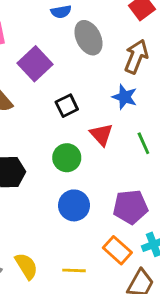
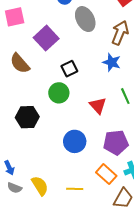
red triangle: (101, 135) -> (98, 106), moved
green circle: (67, 158) -> (59, 93), moved

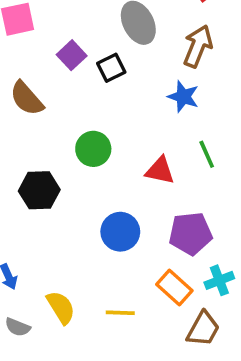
purple square: (46, 38) -> (72, 55), size x0.7
black square: (69, 69) -> (111, 68), moved
red triangle: (98, 106) -> (160, 170), turned -36
gray semicircle: (15, 188) -> (18, 327), moved

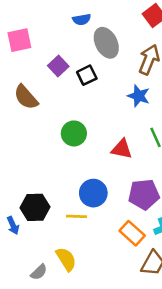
black hexagon: (39, 190) -> (35, 207), moved
yellow semicircle: (61, 307) -> (66, 259), moved
yellow line: (120, 313) -> (76, 216), moved
gray semicircle: (18, 327) -> (39, 272), moved, turned -66

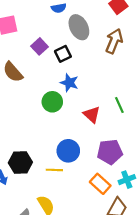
blue star: (139, 96) -> (69, 83), moved
red triangle: (122, 149) -> (92, 115), turned 30

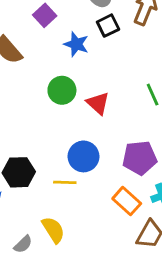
black square: (63, 54) -> (108, 26), moved
blue star: (69, 83) -> (76, 44), moved
red triangle: (92, 115) -> (98, 103), moved

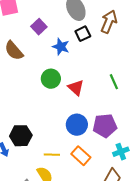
blue circle: (84, 156) -> (77, 125), moved
yellow line: (65, 182) -> (52, 155), moved
orange rectangle: (127, 201) -> (81, 156), moved

